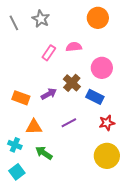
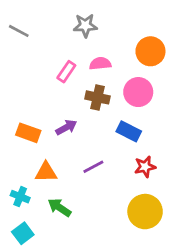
orange circle: (98, 18) -> (150, 51), moved
gray star: (41, 19) -> (85, 26), moved, turned -30
gray line: (14, 23) -> (19, 31), turned -35
brown cross: (72, 83) -> (98, 97), moved, turned -30

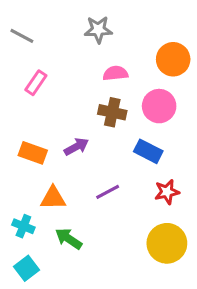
pink rectangle: (66, 72) -> (36, 83), moved

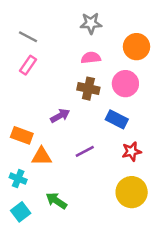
gray star: (98, 30) -> (91, 23), moved
gray line: (22, 36) -> (28, 37), moved
orange rectangle: (33, 153) -> (22, 135), moved
green arrow: (69, 239) -> (56, 201), moved

